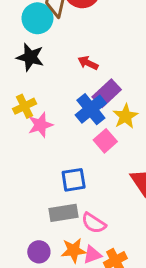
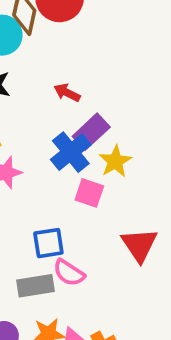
pink square: (105, 141) -> (89, 193), turned -30
pink semicircle: (94, 223) -> (69, 273), moved

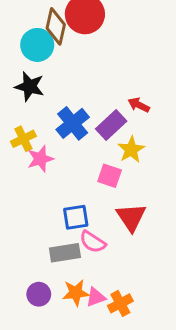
red arrow: (67, 93) -> (139, 105), moved
blue cross: (71, 152) -> (73, 123), moved
red triangle: (139, 245) -> (131, 217), moved

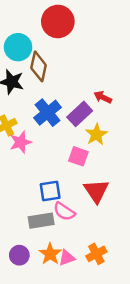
brown diamond: (56, 26) -> (39, 66), moved
orange star: (76, 293) -> (50, 254), turned -30
orange cross: (120, 303) -> (96, 254), moved

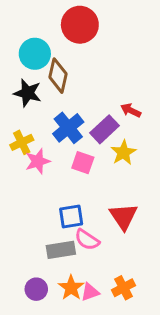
pink square: (78, 156) -> (83, 163), moved

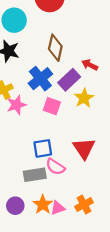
brown diamond: (58, 76) -> (55, 48), moved

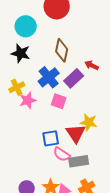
yellow star: (84, 98) -> (89, 122), moved, turned -30
red triangle: (84, 148) -> (76, 133), moved
gray rectangle: (35, 175) -> (79, 161), moved

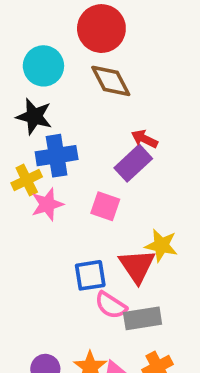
brown diamond: (62, 50) -> (111, 81), moved, turned -40
red arrow: (92, 65) -> (144, 139), moved
blue cross: (49, 77) -> (57, 156), moved, turned 30

